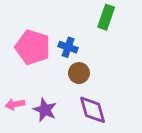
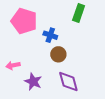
pink pentagon: (33, 47) -> (24, 21), moved
pink arrow: (15, 104) -> (13, 65), moved

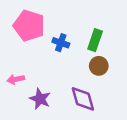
green rectangle: (79, 13) -> (95, 40), moved
brown circle: (58, 54) -> (99, 66), moved

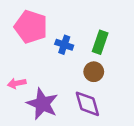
brown circle: (99, 66) -> (94, 72), moved
purple star: (40, 99) -> (42, 104), size x1.4

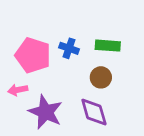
pink pentagon: (31, 27) -> (33, 55), moved
green rectangle: (100, 42) -> (108, 46), turned 75

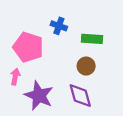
blue cross: (69, 48) -> (59, 26), moved
pink arrow: (18, 90) -> (15, 77), turned 112

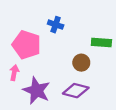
green rectangle: (92, 39) -> (101, 42), moved
purple diamond: (80, 96) -> (76, 91), turned -60

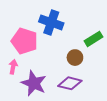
blue cross: (56, 25) -> (51, 22), size x1.6
green rectangle: (101, 42) -> (94, 39), turned -36

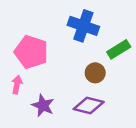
blue cross: (51, 22) -> (83, 26), moved
purple star: (34, 83) -> (43, 105), size x0.7

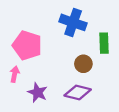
green rectangle: (119, 49) -> (104, 43), turned -60

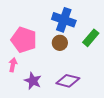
green rectangle: (104, 43) -> (91, 38), turned 42
brown circle: (83, 64) -> (60, 43), moved

